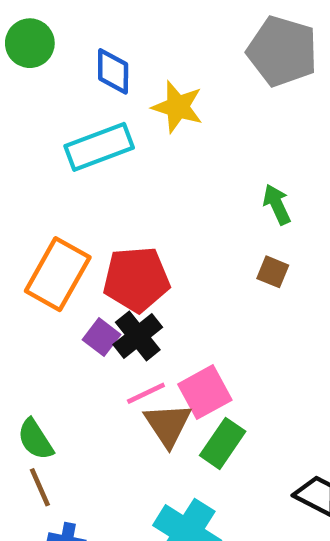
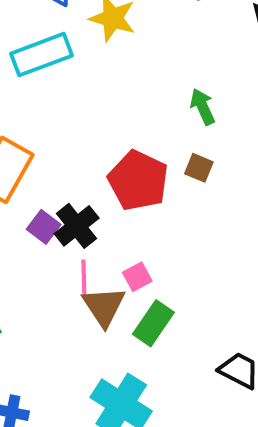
red pentagon: (136, 279) -> (138, 181), moved, turned 30
pink square: (205, 392) -> (137, 277), size x0.6
pink line: (146, 393) -> (84, 278), turned -66

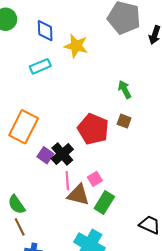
cyan rectangle: (42, 55) -> (40, 66), size x0.7
brown triangle: (104, 306) -> (78, 195), turned -40

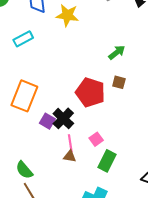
cyan rectangle: (40, 66) -> (23, 39), moved
green arrow: (125, 89) -> (117, 52), turned 84
brown triangle: (78, 195) -> (70, 156), moved, size x0.6

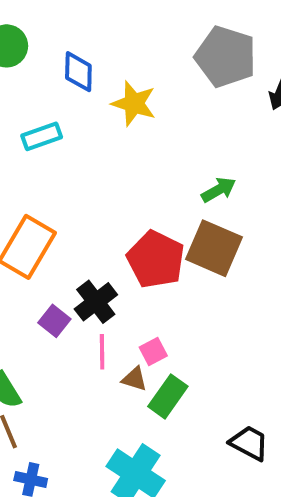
brown square: (119, 82) -> (214, 248), size x2.0
purple square: (47, 121) -> (54, 321), moved
brown triangle: (70, 156) -> (134, 379), moved

